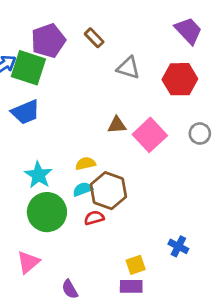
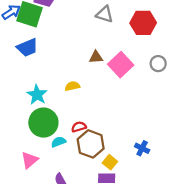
cyan semicircle: (83, 189) -> (58, 142), moved
brown hexagon: (108, 191) -> (91, 144), moved
yellow square: (136, 265) -> (110, 162), turned -32

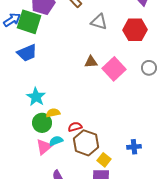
yellow semicircle: (72, 86) -> (53, 113), moved
green circle: (43, 123) -> (42, 123), size x0.7
blue cross: (142, 148) -> (134, 147), turned -32
pink triangle: (30, 160) -> (44, 147), moved

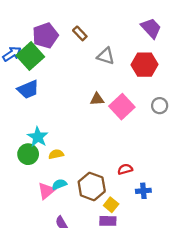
green square: (29, 22) -> (30, 56), turned 30
green circle: (42, 123) -> (28, 154), moved
red semicircle: (75, 127) -> (125, 169), moved

